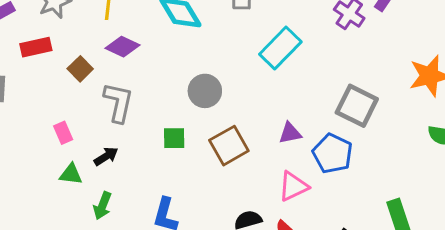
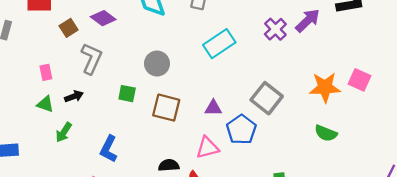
brown square: (229, 146) -> (166, 108), turned 32

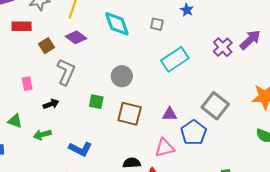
green triangle: (45, 104) -> (15, 121), moved
green arrow: (64, 132) -> (42, 135), turned 42
blue L-shape: (109, 149) -> (80, 149), turned -90

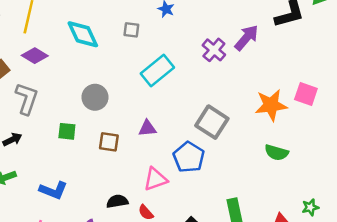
brown square: (130, 114) -> (109, 142), size x0.7
purple triangle: (170, 114) -> (147, 128), moved

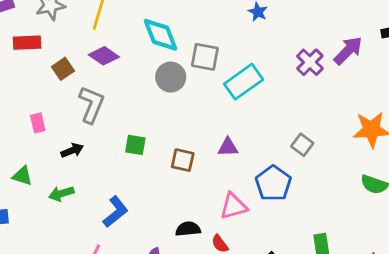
gray square: (131, 30) -> (205, 57), moved, size x1.5
gray circle: (95, 97) -> (171, 77), moved
gray square: (212, 122) -> (302, 145), size x0.6
blue L-shape: (53, 190) -> (116, 212), turned -64

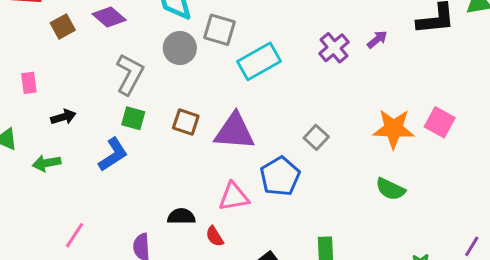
purple arrow: (348, 51) -> (377, 39), size x0.6
gray L-shape: (91, 105) -> (130, 74), moved
purple triangle: (228, 147) -> (234, 131), size x1.8
brown square: (183, 160) -> (186, 122), moved
blue L-shape: (116, 212) -> (113, 155), moved

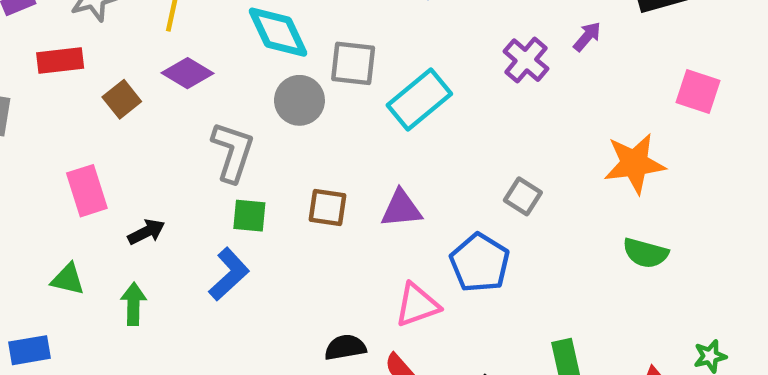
pink rectangle: (29, 83) -> (87, 191), size x1.5
pink square: (440, 122) -> (698, 91), moved
purple triangle: (234, 131) -> (401, 209), size x0.7
green arrow: (47, 163) -> (133, 304), turned 112

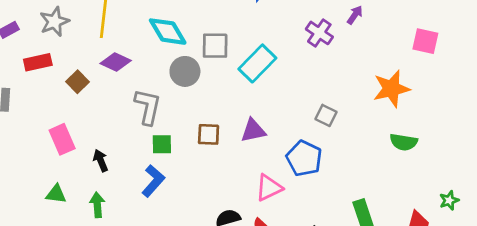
black arrow: (146, 232) -> (101, 160), turned -80

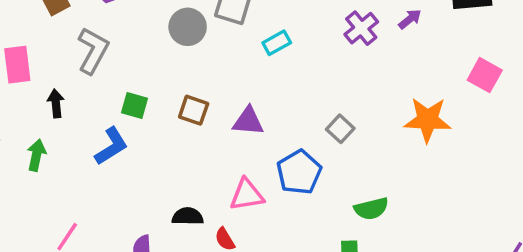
cyan rectangle: (257, 63) -> (277, 43), size x0.6
gray L-shape: (148, 107) -> (93, 51), moved
green semicircle: (404, 142) -> (371, 209), moved, turned -40

